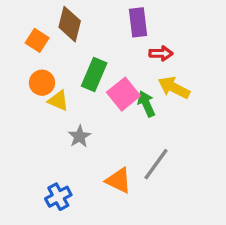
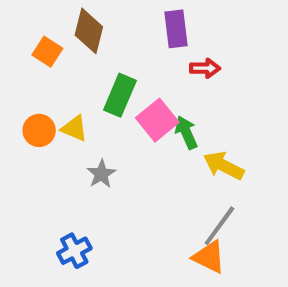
orange circle: (42, 83) -> (39, 130), moved
yellow arrow: (174, 88) -> (224, 166), moved
gray line: (156, 164) -> (219, 226), moved
orange triangle: (119, 180) -> (209, 257), moved

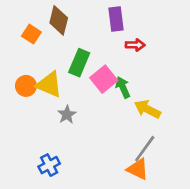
yellow triangle: (74, 128) -> (49, 85), size x1.5

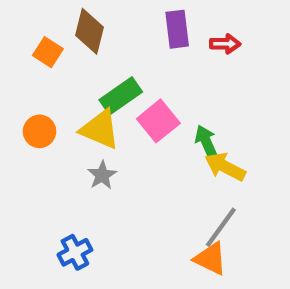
red arrow: (135, 45) -> (225, 44), moved
green rectangle: (79, 63) -> (121, 96), turned 32
yellow triangle: (49, 85) -> (100, 129), moved
green arrow: (123, 87) -> (206, 142), moved

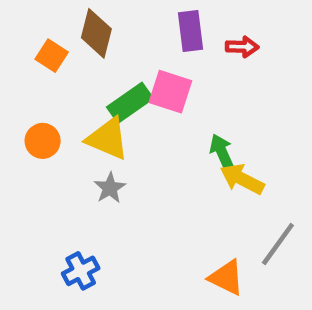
pink square: (158, 121) -> (170, 92), moved, turned -33
gray line: (221, 227) -> (278, 244), moved

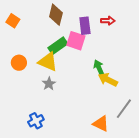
purple rectangle: (191, 31) -> (85, 26), moved
brown diamond: (96, 33) -> (56, 15), moved
orange square: (52, 56) -> (13, 21), moved

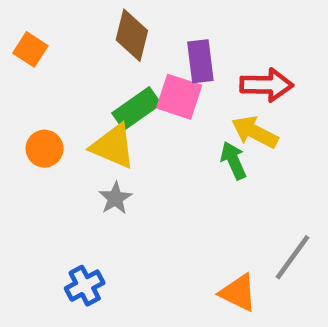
red arrow: (108, 21) -> (266, 85), moved, size x1.5
yellow arrow: (108, 80) -> (255, 132), moved

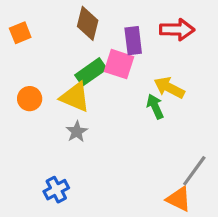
orange square: (30, 49) -> (20, 33), turned 35
red arrow: (266, 85) -> (177, 30), moved
orange triangle: (238, 293) -> (179, 199), moved

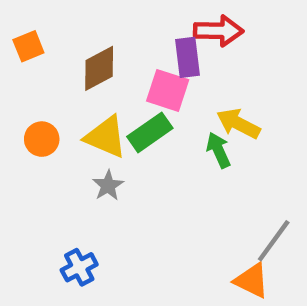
brown diamond: (88, 23) -> (99, 68), moved, turned 48
red arrow: (177, 30) -> (218, 31), moved
green rectangle: (91, 72) -> (150, 132), moved

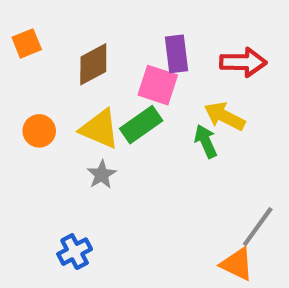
red arrow: (218, 31) -> (243, 62), moved

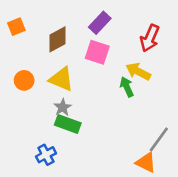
purple rectangle: (177, 54) -> (100, 23), moved, turned 50
red arrow: (243, 62) -> (150, 38), turned 112
green rectangle: (141, 125) -> (68, 124), moved, turned 55

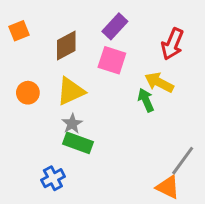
yellow triangle: (61, 79) -> (71, 91), turned -48

